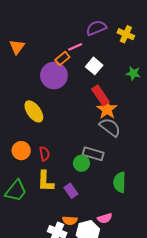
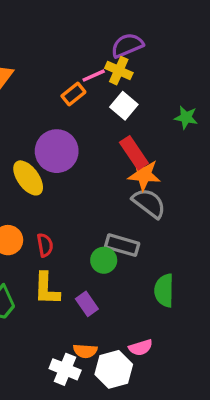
yellow cross: (126, 34) -> (119, 71), moved
purple circle: (54, 75) -> (57, 151), moved
orange star: (107, 109) -> (144, 175), turned -30

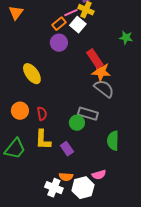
white square: (124, 106) -> (78, 25), moved
purple circle: (57, 151) -> (59, 43), moved, size x0.7

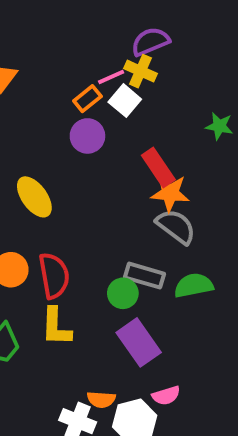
red semicircle: (42, 114) -> (54, 276), size x1.6
green semicircle: (113, 141) -> (194, 285), moved, turned 78
purple rectangle: (67, 149) -> (139, 342), moved, size x1.6

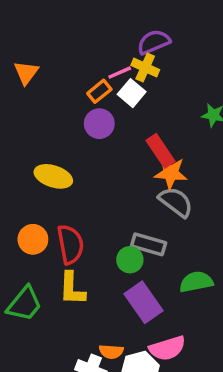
yellow ellipse: (34, 197) -> (53, 176), turned -36
green semicircle: (194, 285) -> (196, 282), moved
pink semicircle: (166, 396) -> (167, 348), size x1.5

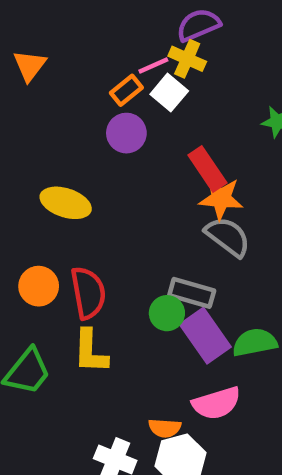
purple rectangle: (143, 302) -> (205, 336), moved
pink semicircle: (167, 348) -> (216, 403), moved
orange semicircle: (111, 352) -> (165, 428), moved

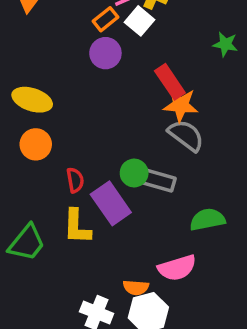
yellow ellipse: (66, 203) -> (32, 100), moved
orange circle: (39, 286) -> (36, 144), moved
red semicircle: (88, 293) -> (75, 180), size x0.6
green circle: (167, 313) -> (134, 173), moved
purple rectangle: (205, 336) -> (111, 203), moved

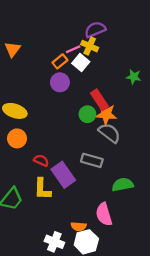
green circle: (134, 173) -> (87, 114), moved
red semicircle: (75, 180) -> (41, 160), turned -56
pink semicircle: (177, 268) -> (104, 214), turned 90

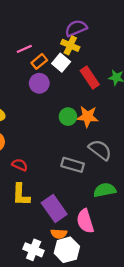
pink line: (73, 49) -> (24, 49), moved
red rectangle: (100, 100) -> (90, 78), moved
gray semicircle: (109, 133) -> (100, 150), moved
purple rectangle: (63, 175) -> (54, 208), moved

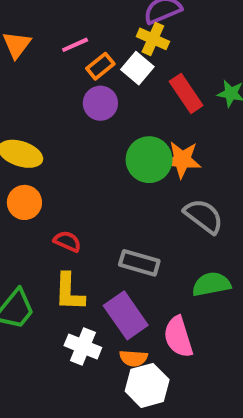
green circle: (68, 117) -> (149, 160), size x1.5
gray rectangle: (73, 165) -> (139, 263), moved
white cross: (34, 250) -> (83, 347), moved

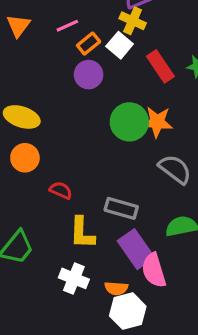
yellow L-shape: (69, 292) -> (82, 233), moved
purple rectangle: (126, 315) -> (136, 249), moved

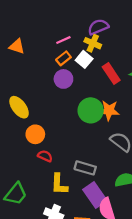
orange triangle: (18, 26) -> (17, 46), turned -49
pink line: (67, 26) -> (63, 40), moved
yellow ellipse: (22, 117) -> (19, 107), turned 35
orange circle: (25, 158) -> (35, 134), moved

